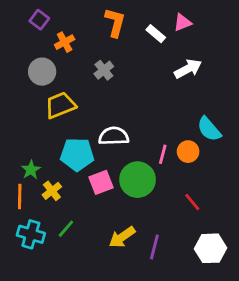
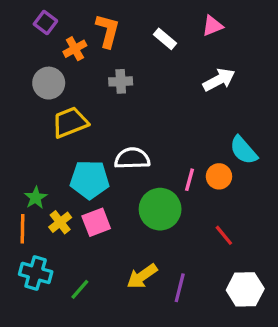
orange L-shape: (115, 22) -> (108, 31), moved
white rectangle: (156, 34) -> (165, 39), moved
gray cross: (104, 70) -> (121, 81), turned 36
pink square: (101, 182) -> (96, 222), moved
green line: (66, 229) -> (80, 289), moved

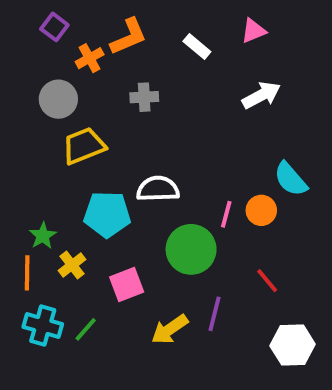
orange L-shape: (108, 31) -> (129, 37), turned 52
pink square: (96, 222) -> (127, 285), moved
purple line: (180, 288) -> (214, 314), moved
green line: (80, 289) -> (86, 329), moved

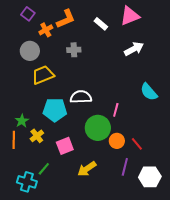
pink triangle: (254, 31) -> (130, 16), size x1.5
orange circle: (261, 210) -> (117, 141), moved
purple line: (214, 314) -> (125, 167), moved
cyan cross: (43, 326) -> (27, 182), moved

